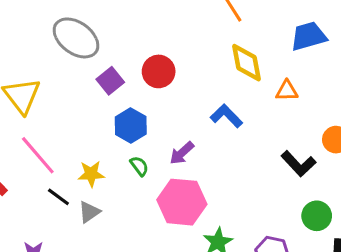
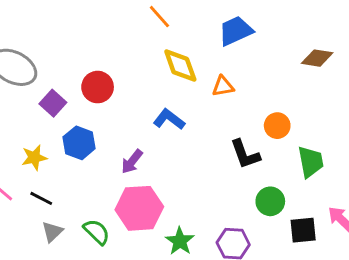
black L-shape: (298, 164) -> (245, 154), turned 32
green semicircle: (139, 166) -> (97, 232), moved, size x1.4
yellow star: (91, 174) -> (34, 158), moved
black line: (58, 197) -> (41, 198), moved

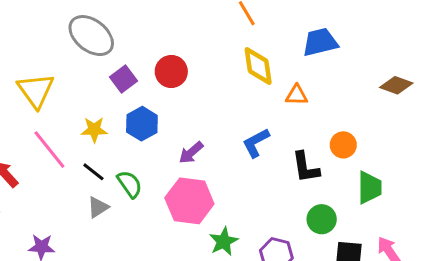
blue L-shape: (169, 119) -> (256, 143), moved, turned -76
green semicircle: (97, 232) -> (130, 184), moved

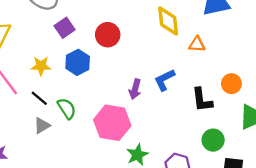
red circle: (171, 71) -> (108, 35), moved
purple arrow: (191, 153) -> (135, 89), moved, turned -36

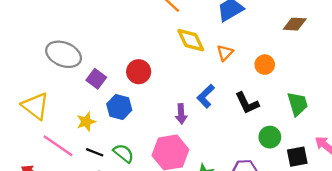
orange triangle: (197, 44) -> (225, 53), turned -30
orange circle: (231, 84) -> (265, 65), moved

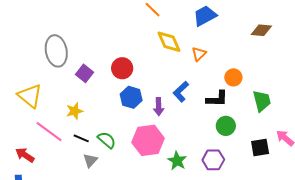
gray ellipse: (64, 54) -> (56, 51), turned 56
orange circle: (265, 65) -> (233, 77), moved
black L-shape: (247, 103) -> (217, 99), turned -65
blue hexagon: (119, 107) -> (131, 97), moved
green circle: (270, 137) -> (226, 126), moved

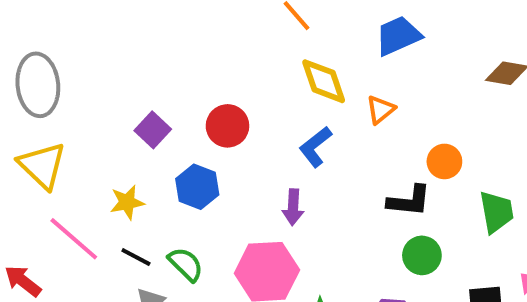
gray ellipse: (56, 51) -> (38, 85), moved
blue L-shape: (181, 92) -> (315, 147), moved
blue hexagon: (131, 97) -> (197, 187), moved

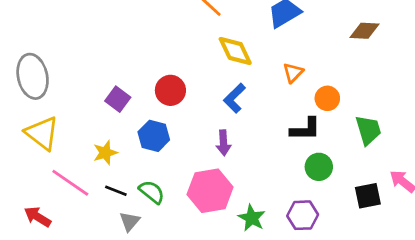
orange triangle: (380, 110) -> (293, 73), moved

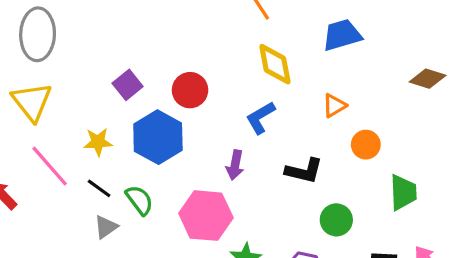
black L-shape: (305, 129) -> (304, 171), moved
blue hexagon: (154, 136) -> (158, 137), size x1.4

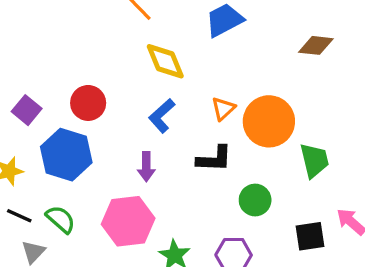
orange triangle: (334, 106) -> (223, 109), moved
orange circle: (366, 145) -> (269, 121), size x1.8

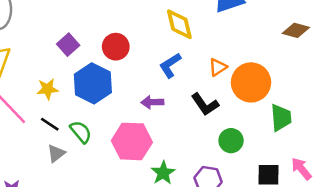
black L-shape: (214, 159) -> (205, 104), turned 44
purple arrow: (146, 167) -> (152, 102), turned 80

